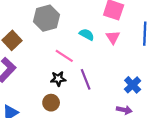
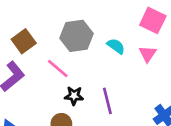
gray hexagon: (47, 18) -> (77, 36), moved
pink line: (64, 56) -> (58, 69), moved

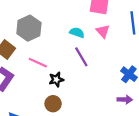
gray hexagon: (77, 36) -> (29, 28), moved
purple line: (107, 101) -> (81, 57), moved

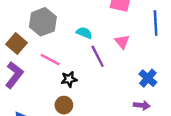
pink triangle: (103, 31) -> (122, 42), moved
cyan semicircle: (77, 33) -> (84, 33), moved

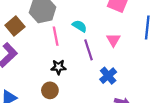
pink line: (50, 60) -> (56, 36), moved, turned 42
blue cross: (148, 78) -> (108, 76), moved

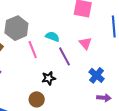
black star: (58, 67) -> (49, 78), moved
blue cross: (108, 76) -> (97, 75), moved

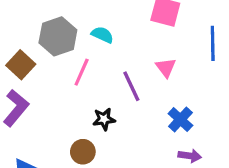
cyan semicircle: (52, 37) -> (102, 35), moved
pink line: (33, 50) -> (82, 72), turned 42

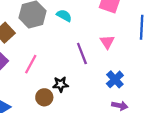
pink line: (82, 72) -> (31, 64), moved
black star: (104, 119) -> (61, 84), moved

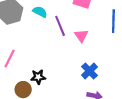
purple line: (82, 53) -> (60, 26), moved

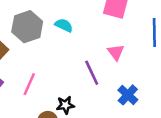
purple line: (60, 26) -> (92, 73), moved

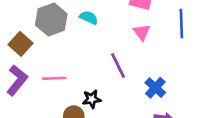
pink triangle: (116, 52) -> (142, 32), moved
pink line: (29, 84) -> (54, 78), turned 65

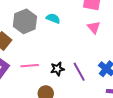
purple line: (118, 66) -> (79, 72), moved
black star: (92, 99) -> (57, 69), moved

